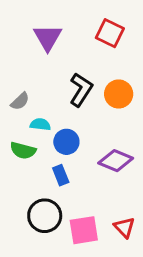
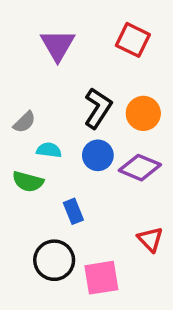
blue circle: (66, 142) -> (98, 155), moved
purple diamond: (116, 161) -> (140, 168), moved
red triangle: (124, 227) -> (150, 239), moved

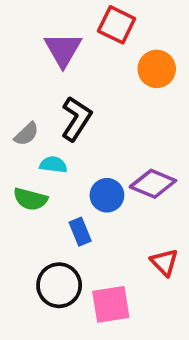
red square: (133, 40) -> (117, 25), moved
black L-shape: (98, 108) -> (76, 119), moved
orange circle: (143, 113) -> (157, 69), moved
blue circle: (98, 155) -> (107, 195), moved

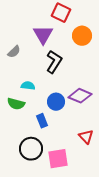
purple triangle: (63, 50) -> (43, 35), moved
black L-shape: (76, 119) -> (54, 62), moved
gray semicircle: (27, 134) -> (14, 52), moved

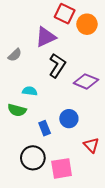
purple triangle: (43, 35) -> (46, 37), turned 35
orange circle: (82, 36) -> (87, 24), moved
purple diamond: (80, 96) -> (86, 81), moved
blue circle: (56, 102) -> (69, 119), moved

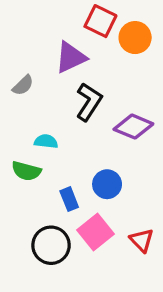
red triangle: (91, 145) -> (142, 240), moved
pink square: (62, 168) -> (96, 232), moved, turned -30

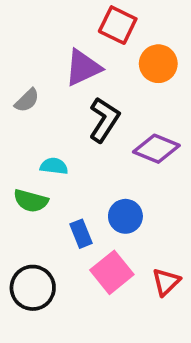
orange circle: (135, 38) -> (158, 64), moved
red triangle: (142, 240) -> (166, 282), turned 30
black circle: (51, 245) -> (33, 288), moved

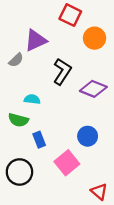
purple triangle: (83, 68) -> (36, 40), moved
blue circle: (125, 216) -> (88, 136), moved
blue rectangle: (81, 234) -> (39, 140), moved
red triangle: (166, 282) -> (99, 192), moved, turned -36

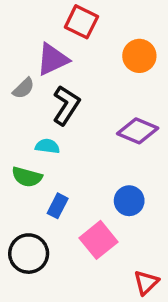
red square: (70, 15) -> (81, 22), moved
black L-shape: (62, 72) -> (66, 105), moved
blue rectangle: (39, 140) -> (58, 206), turned 49
red triangle: (99, 192) -> (146, 283), turned 36

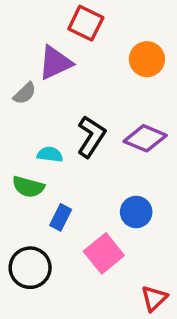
black L-shape: (66, 105) -> (91, 136), moved

